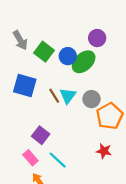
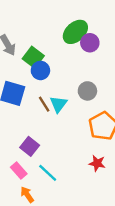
blue circle: (68, 56) -> (40, 70), moved
green ellipse: (84, 62) -> (75, 32), moved
gray circle: (91, 99) -> (87, 91), moved

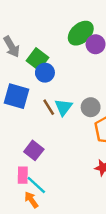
gray circle: (87, 91) -> (91, 107), moved
pink rectangle: (19, 170) -> (23, 175), turned 42
cyan line: (48, 173) -> (36, 185), moved

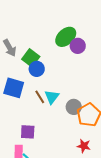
gray circle: (91, 107) -> (74, 107), moved
purple square: (34, 150) -> (28, 132), turned -35

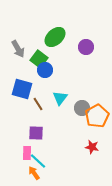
green ellipse: (66, 37) -> (55, 37), moved
brown line: (40, 97) -> (38, 104), moved

